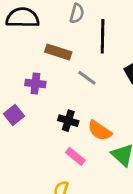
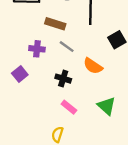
gray line: (87, 78) -> (67, 47), moved
orange semicircle: (100, 131) -> (93, 66), moved

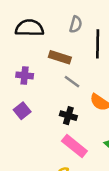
purple cross: (37, 49) -> (25, 75), moved
pink rectangle: (69, 107) -> (74, 146), size x1.5

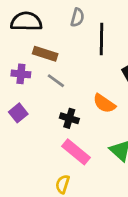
brown rectangle: (60, 57) -> (45, 54), moved
gray line: (72, 82) -> (56, 81), moved

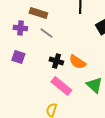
orange semicircle: (104, 103) -> (77, 62), moved
purple square: (18, 113) -> (18, 57), turned -32

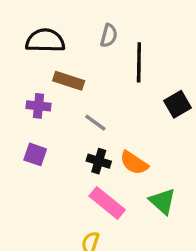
gray line: (46, 33) -> (95, 123), moved

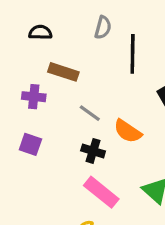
black semicircle: (45, 41) -> (40, 32), size x0.6
orange semicircle: (134, 163) -> (128, 131), moved

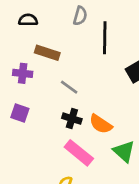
orange semicircle: (128, 131) -> (101, 124), moved

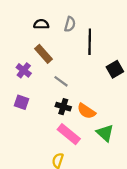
black semicircle: (28, 20) -> (41, 24), moved
brown rectangle: (47, 53) -> (43, 54), turned 30
purple cross: (23, 73) -> (24, 70), turned 32

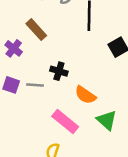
gray line: (61, 81) -> (35, 85), moved, turned -32
black cross: (63, 107) -> (59, 71), moved

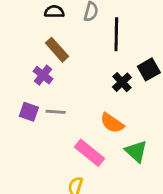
purple cross: (14, 48) -> (43, 75), moved
black cross: (59, 71) -> (122, 82), moved, turned 30

